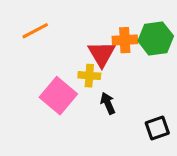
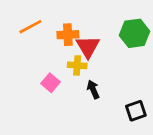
orange cross: (125, 40) -> (68, 35), moved
pink square: (58, 96) -> (50, 83), size x0.6

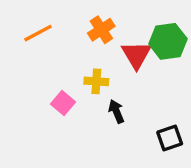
orange cross: (68, 35) -> (101, 30), moved, turned -30
red triangle: (88, 47) -> (136, 55), moved

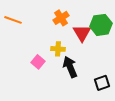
orange line: (38, 33) -> (13, 20), moved, turned 48
black arrow: (116, 111) -> (70, 67), size x1.5

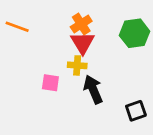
red triangle: (82, 33) -> (83, 43), moved
pink square: (38, 62) -> (50, 83), turned -32

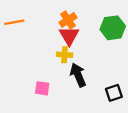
orange line: (17, 27) -> (14, 22), turned -30
pink square: (50, 83) -> (42, 88), moved

